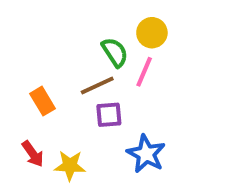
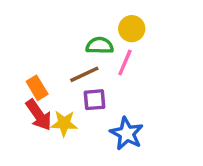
green semicircle: (115, 52) -> (100, 46), turned -56
red arrow: (33, 154) -> (39, 115), moved, size x1.4
yellow star: (70, 166) -> (64, 123), moved

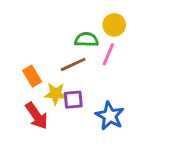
purple square: (95, 100) -> (73, 100), moved
red arrow: (39, 115) -> (37, 116), moved
yellow star: (64, 123) -> (56, 94), moved

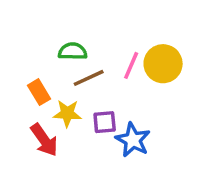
yellow circle: (114, 25) -> (163, 64), moved, size x1.4
green semicircle: (86, 40) -> (73, 51), moved
purple square: (73, 100) -> (105, 122), moved

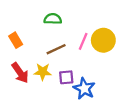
green semicircle: (73, 51) -> (53, 19), moved
orange rectangle: (39, 92) -> (16, 40), moved
red arrow: (44, 140) -> (20, 73), moved

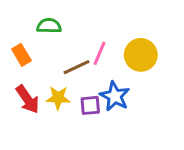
green semicircle: (53, 19) -> (49, 26), moved
pink line: (83, 41) -> (99, 53), moved
blue star: (84, 89) -> (115, 96), moved

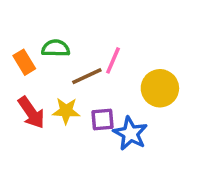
green semicircle: (49, 26) -> (56, 48), moved
yellow circle: (141, 55) -> (160, 88), moved
blue star: (115, 96) -> (130, 133), moved

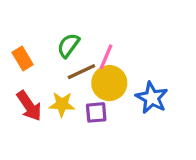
green semicircle: (56, 48) -> (68, 45), moved, turned -55
yellow circle: (160, 88) -> (109, 83), moved
blue star: (130, 133) -> (152, 98), moved

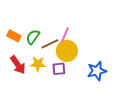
green semicircle: (68, 45) -> (33, 37), moved
orange rectangle: (23, 59) -> (14, 36), turned -32
blue star: (152, 98) -> (97, 71), moved, turned 30

